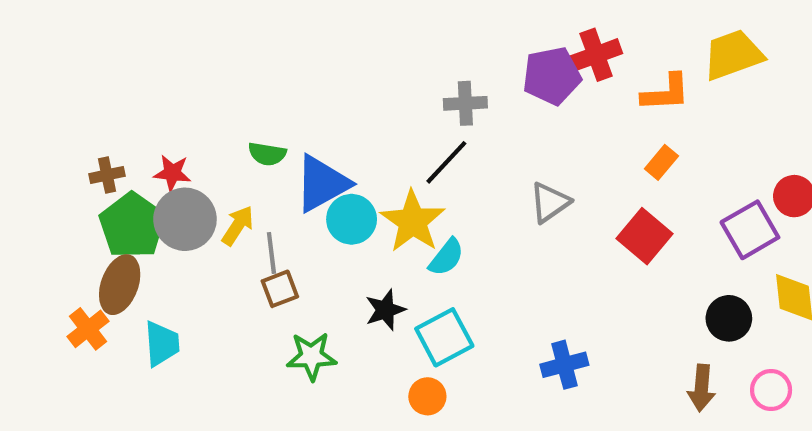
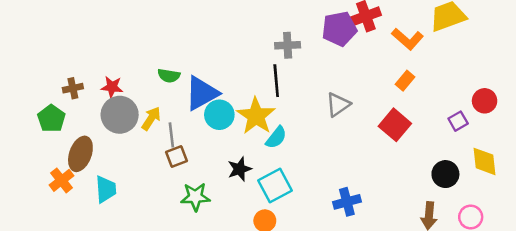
orange L-shape: (666, 93) -> (408, 39), turned 44
black line: (446, 162) -> (276, 81), turned -48
green pentagon: (132, 226) -> (51, 119), moved, size x0.7
purple square: (750, 230) -> (458, 121), size x0.6

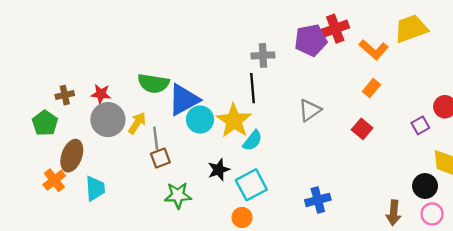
green semicircle: (169, 76) -> (153, 83), size x1.5
red square: (395, 125) -> (362, 129), size x0.7
black circle: (445, 174) -> (425, 186), moved

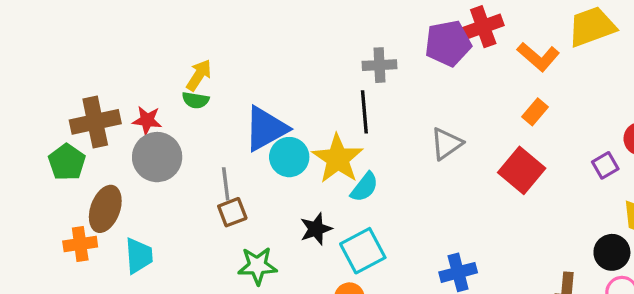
green semicircle: (153, 83) -> (196, 100), moved, size x0.6
brown cross: (65, 95) -> (95, 122), size x1.8
yellow arrow: (137, 123) -> (199, 75), moved
red square: (362, 129) -> (522, 170), size x1.5
orange cross: (54, 180) -> (80, 244), turned 30

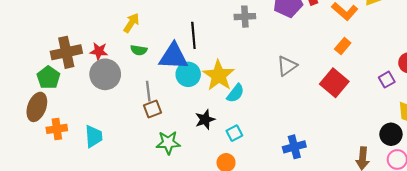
green semicircle: (196, 100) -> (139, 50), moved
black line: (364, 112) -> (193, 35), moved
blue triangle: (266, 129) -> (173, 56), turned 32
brown ellipse: (105, 209) -> (37, 107), moved
cyan square: (363, 251) -> (234, 133), size x0.6

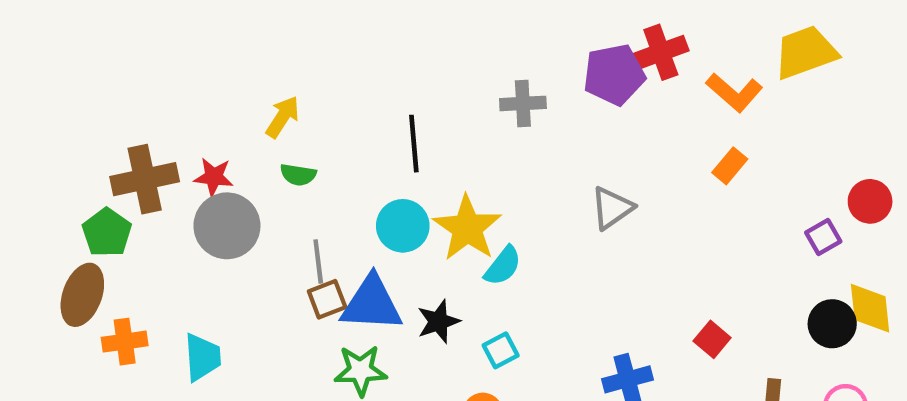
blue triangle: (173, 56) -> (372, 304), moved
red square: (334, 83) -> (712, 339), moved, size x0.6
black circle: (391, 134) -> (832, 324), moved

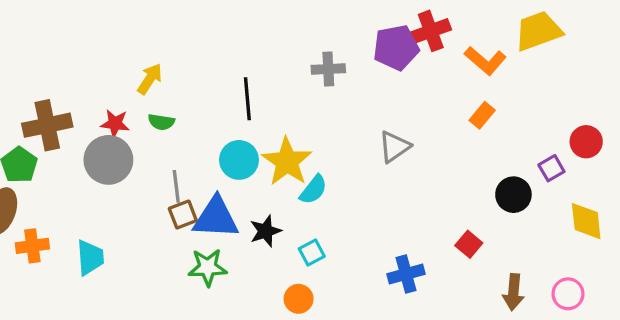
red star: (214, 177) -> (115, 124), moved
black circle: (832, 324) -> (513, 195), moved

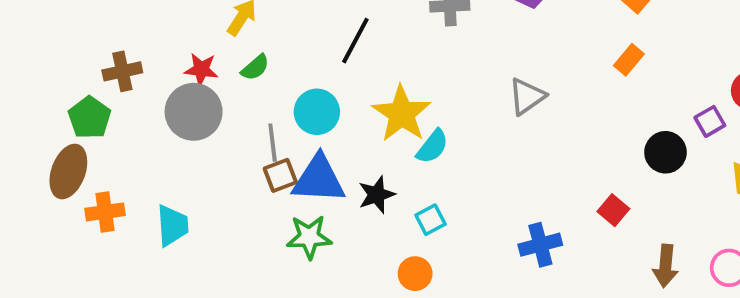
black line: (247, 99) -> (355, 41), turned 33
green semicircle: (161, 122) -> (255, 68), turned -50
brown cross: (47, 125) -> (122, 71), size x0.7
cyan circle: (239, 160) -> (317, 112), moved

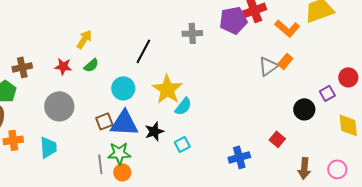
gray triangle: (527, 96) -> (268, 66), moved
gray circle: (194, 112) -> (59, 106), moved
gray line: (273, 143) -> (100, 164), moved
orange circle: (415, 274) -> (122, 172), moved

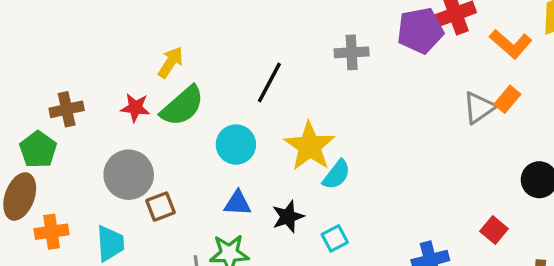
green semicircle: (91, 65) -> (182, 106), size x1.8
brown square: (104, 121) -> (160, 207), moved
blue triangle: (124, 123) -> (238, 203), size x0.6

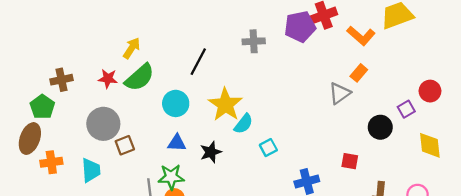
gray triangle: (479, 108) -> (340, 93), moved
red square: (494, 230) -> (350, 161), turned -30
cyan square: (335, 238) -> (268, 148), moved

